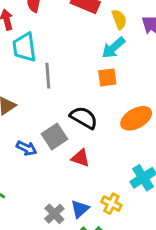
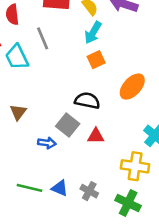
gray line: (48, 76) -> (43, 38), moved
yellow cross: (111, 204) -> (135, 166), size x1.5
blue triangle: (80, 209) -> (60, 188), moved, turned -36

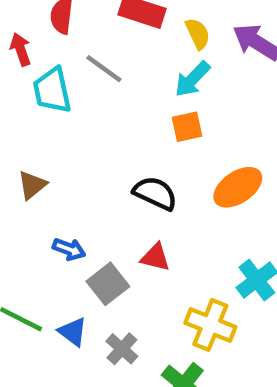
gray line: (43, 38) -> (104, 69), turned -45
gray square: (68, 125) -> (108, 284), moved

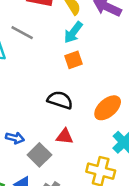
orange ellipse: (238, 187) -> (108, 108), moved

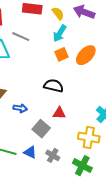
orange ellipse: (108, 108) -> (86, 55), moved
blue arrow: (15, 138) -> (20, 108), moved

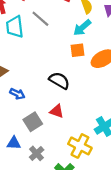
blue triangle: (30, 152) -> (14, 143), turned -40

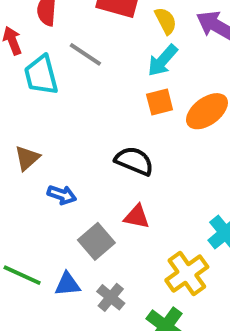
yellow cross: (80, 146) -> (187, 273), turned 35

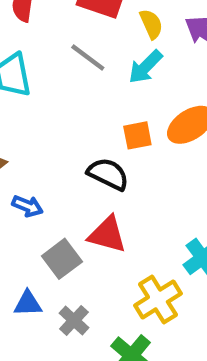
gray line: (85, 54) -> (88, 58), moved
orange square: (160, 102) -> (137, 135), moved
red triangle: (137, 217) -> (107, 235), size x1.4

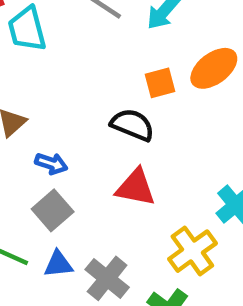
gray square: (62, 259) -> (53, 210), moved
gray cross: (74, 320) -> (107, 278), size x1.4

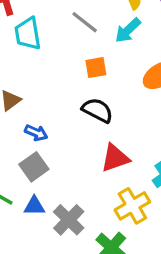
orange square: (160, 83) -> (96, 68), moved
red triangle: (136, 187) -> (115, 158), moved, turned -36

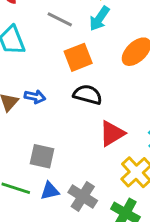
orange square: (96, 68) -> (78, 57), size x1.4
blue arrow: (36, 133) -> (35, 97), moved
gray square: (34, 167) -> (42, 156), turned -30

